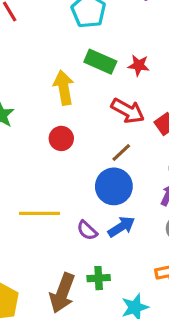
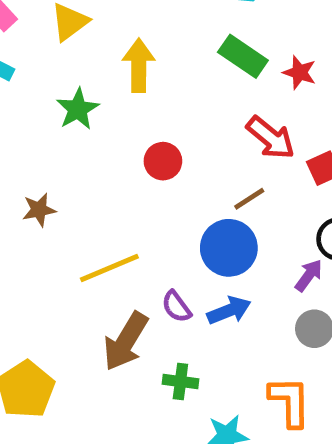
yellow arrow: (64, 88) -> (139, 65), moved
yellow line: (39, 213) -> (109, 268), turned -33
brown arrow: (62, 293) -> (126, 341), moved

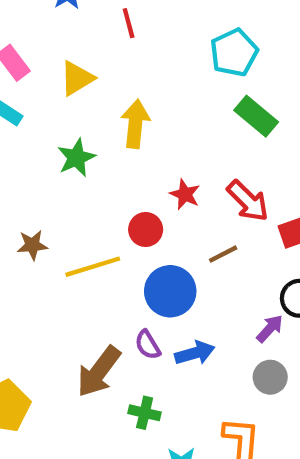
green rectangle: (243, 56) -> (256, 116), moved
red star: (299, 72) -> (185, 194), moved
red circle: (163, 161) -> (146, 229), moved
blue circle: (229, 248) -> (170, 291), moved
yellow line: (109, 268) -> (93, 267), moved

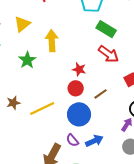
red arrow: (248, 201) -> (108, 54), moved
red circle: (146, 229) -> (76, 88), moved

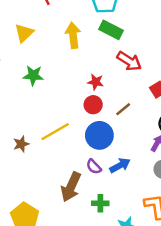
green rectangle: (106, 29) -> (111, 30), moved
yellow arrow: (52, 41) -> (73, 35), moved
green star: (27, 60) -> (33, 75), turned -30
brown star: (13, 103) -> (21, 144), moved

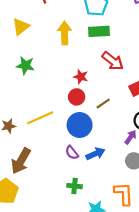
green rectangle: (111, 30) -> (99, 31), turned -36
brown arrow: (71, 187) -> (21, 161), moved

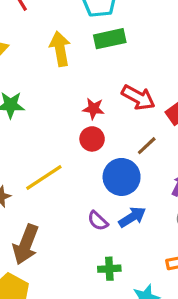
red arrow: (113, 61) -> (138, 97), moved
brown line: (103, 104) -> (147, 146), moved
blue circle: (80, 125) -> (122, 177), moved

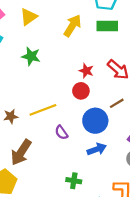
yellow arrow: (60, 49) -> (72, 26), turned 30
purple semicircle: (98, 221) -> (61, 132), moved

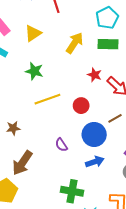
red star: (86, 71) -> (95, 75), moved
yellow line: (43, 110) -> (47, 99), moved
green cross: (74, 181) -> (72, 191), size x1.5

